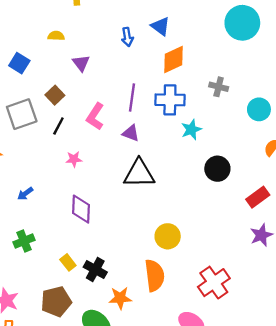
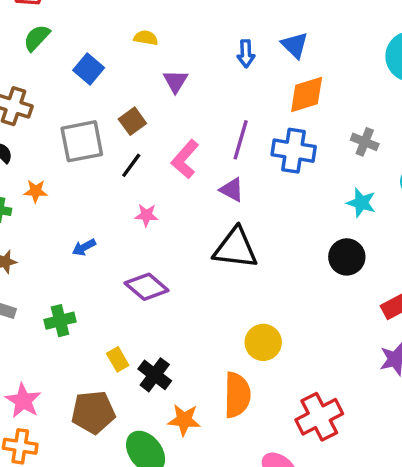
cyan star: (191, 130) -> (361, 203), moved, turned 30
blue arrow: (25, 194) -> (84, 247), moved
purple diamond: (81, 209) -> (147, 287), turned -60

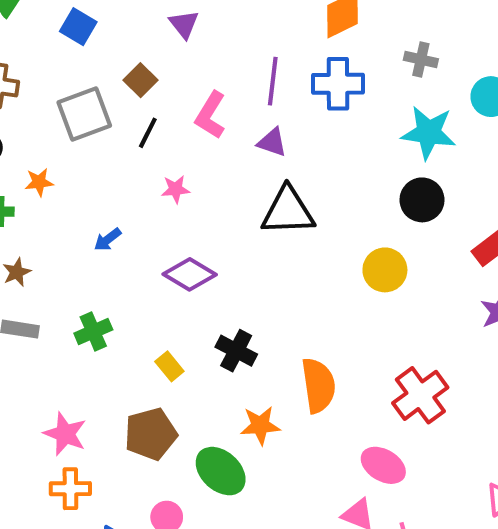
cyan star: (361, 203) -> (429, 133), size x1.5
yellow circle: (263, 342) -> (385, 270), moved
black cross: (155, 375) -> (236, 351), moved

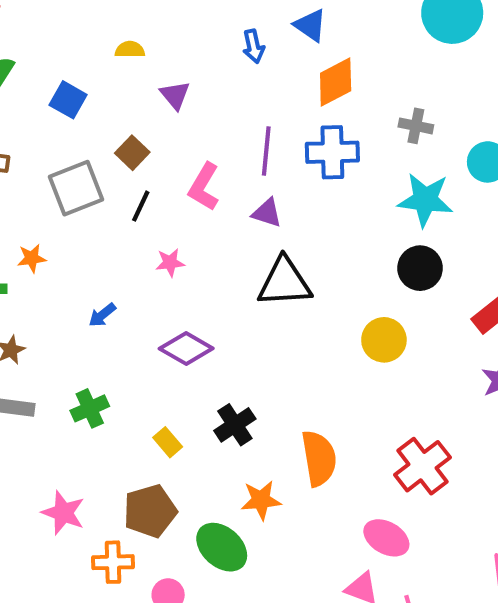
black cross: (236, 351) -> (235, 425), turned 30
orange cross: (70, 489) -> (113, 562), moved

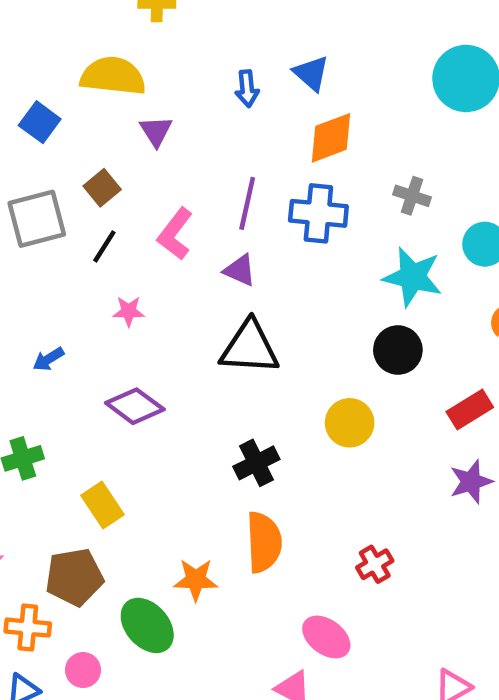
yellow semicircle: (130, 50) -> (113, 76), size x2.0
black cross: (235, 425) -> (256, 463), moved
yellow rectangle: (168, 442) -> (102, 505), size x1.4
red cross: (422, 466) -> (375, 564), size x0.6

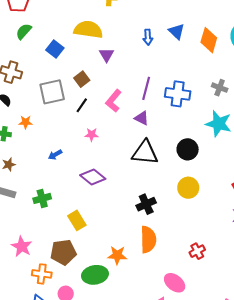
orange diamond: (331, 138) -> (209, 40), moved, turned -55
black circle: (398, 350) -> (188, 149), moved
green ellipse: (147, 625) -> (95, 275), turned -60

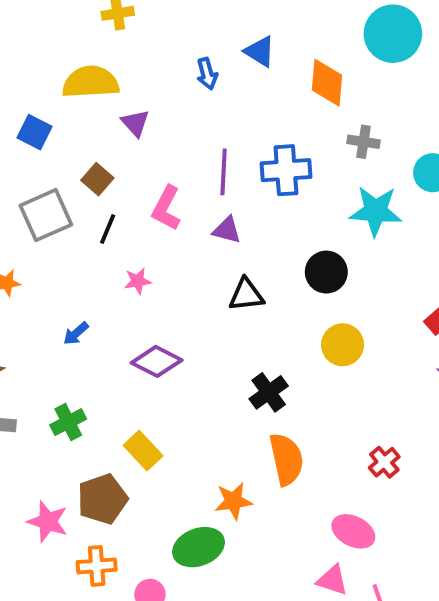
orange diamond: (209, 40) -> (327, 83), moved
black triangle: (145, 153) -> (246, 295), size x0.7
brown pentagon: (63, 252) -> (102, 499), moved

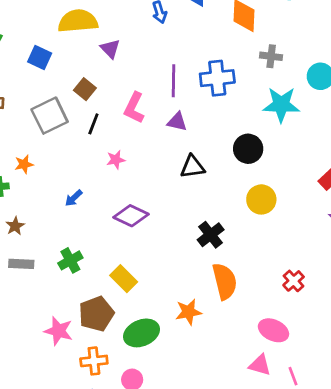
green ellipse: (199, 547) -> (141, 333), moved

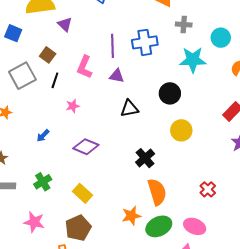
brown pentagon: (96, 314) -> (78, 228), moved
pink star: (59, 331) -> (34, 222), moved
green ellipse: (141, 333) -> (159, 226), moved

